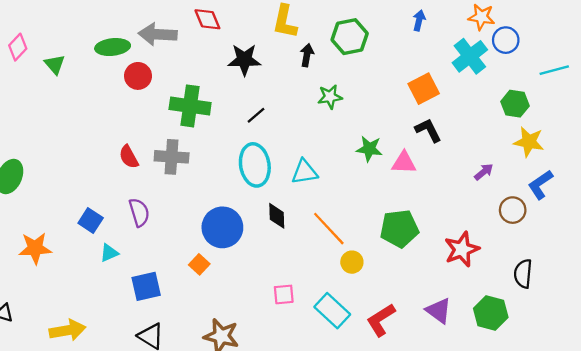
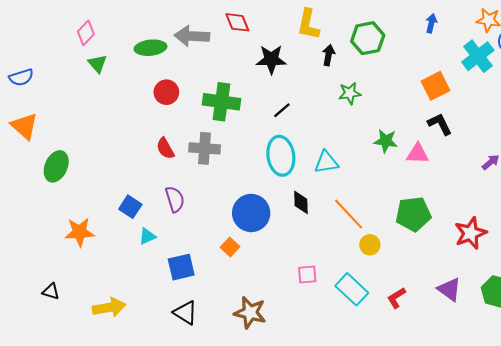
pink diamond: (18, 47) -> (86, 33), moved
red circle: (138, 76) -> (166, 92), moved
red L-shape: (381, 320) -> (396, 298), size x0.7

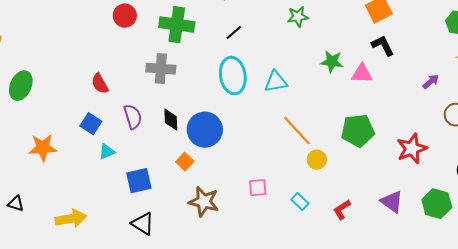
red semicircle: (165, 148) -> (100, 84), moved
black diamond: (301, 202) -> (171, 120), moved
cyan rectangle: (352, 289) -> (300, 202), size x0.6
brown star: (250, 313) -> (204, 202), moved

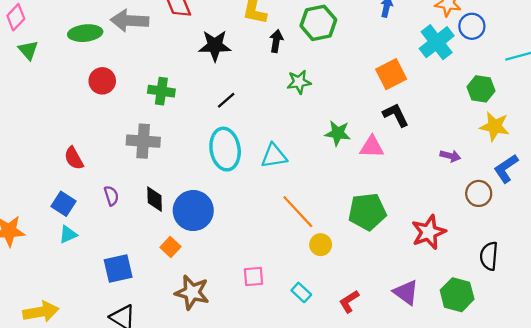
green cross: (177, 25) -> (161, 91), size x0.7
purple arrow: (431, 82) -> (450, 156), turned 54
purple semicircle: (133, 117) -> (111, 196), size x0.7
cyan triangle: (107, 152) -> (68, 234), moved

